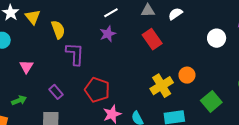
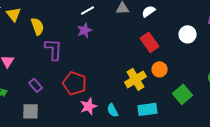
red rectangle: (152, 39) -> (150, 42), moved

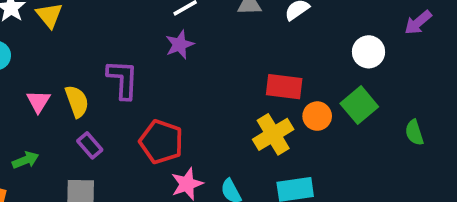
yellow semicircle: (38, 26) -> (77, 101), moved
red rectangle: (150, 42) -> (284, 87), moved, turned -48
green square: (183, 94) -> (359, 105), moved

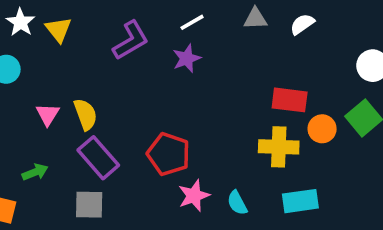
purple L-shape: (123, 79) -> (131, 40), moved, turned 57
yellow cross: (273, 134) -> (279, 147), turned 33
purple rectangle: (90, 145) -> (98, 158), size x1.6

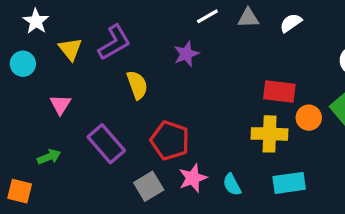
white line: (192, 22) -> (207, 16), moved
yellow triangle: (58, 30) -> (70, 49), moved
purple L-shape: (131, 40) -> (114, 42), moved
yellow semicircle: (86, 114) -> (137, 85), moved
gray square: (89, 205) -> (149, 186), moved, turned -32

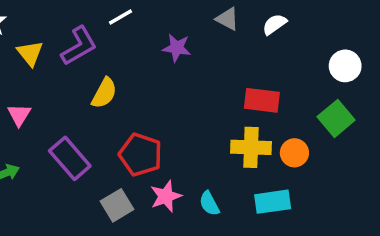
white line: (207, 16) -> (121, 17), moved
gray triangle: (248, 18) -> (227, 19), turned 30
purple star: (186, 54) -> (177, 48), moved, turned 30
yellow semicircle: (137, 85) -> (104, 93), turned 48
orange circle: (309, 118) -> (294, 153), moved

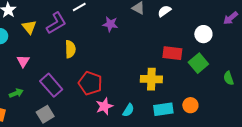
yellow semicircle: (104, 93) -> (70, 49), turned -30
red rectangle: (262, 100) -> (172, 53), moved
orange circle: (294, 153) -> (190, 105), moved
cyan semicircle: (209, 204) -> (128, 110), turned -120
gray square: (117, 205) -> (45, 114), moved

